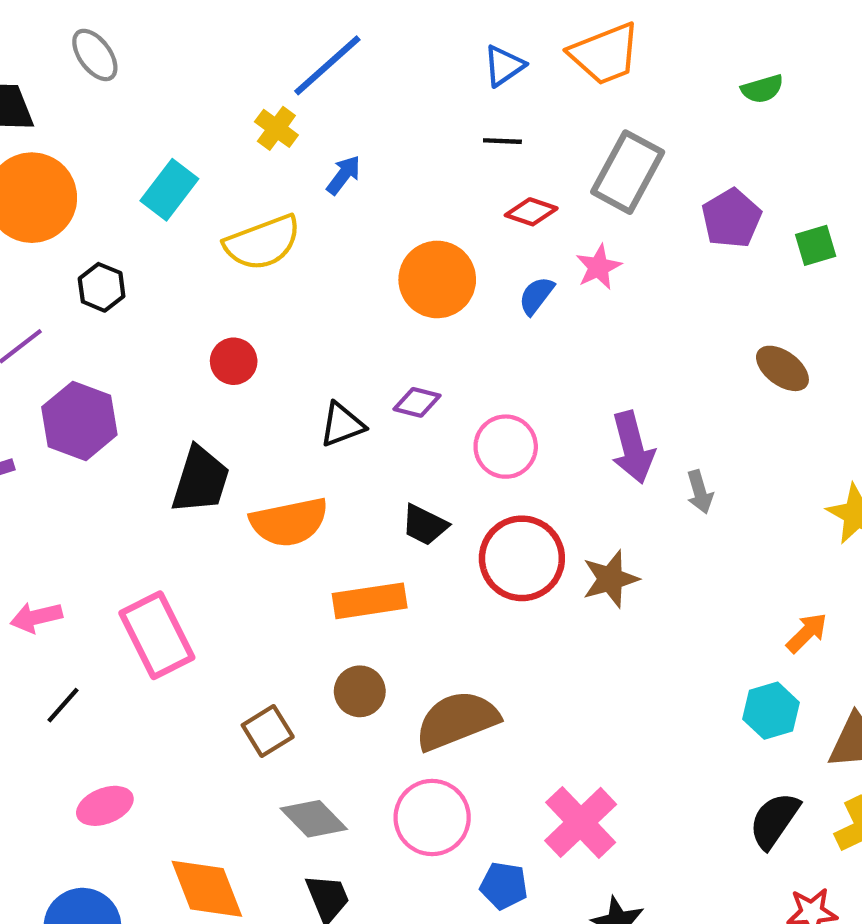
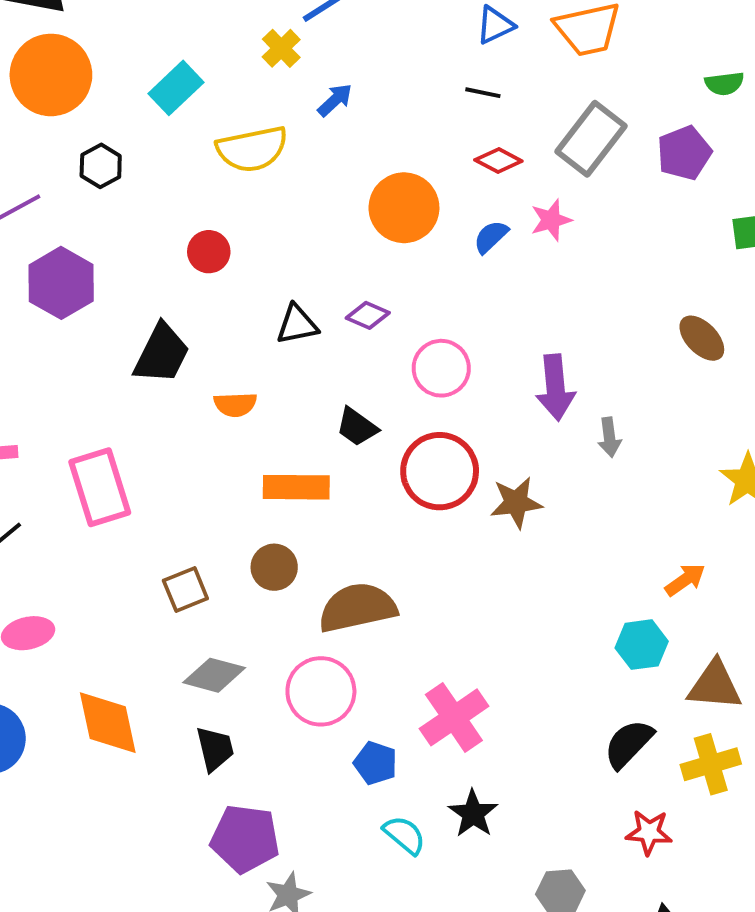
purple pentagon: (731, 218) -> (684, 153), moved
orange semicircle: (289, 522) -> (235, 405), size x0.6
gray diamond: (314, 819) -> (214, 675), turned -40

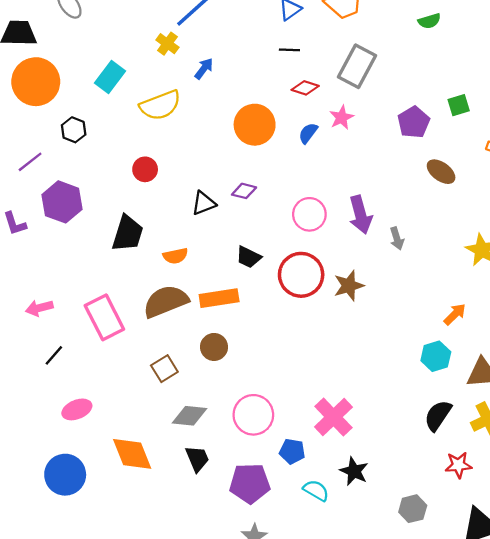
purple pentagon: (684, 153) -> (414, 122), moved
pink circle: (441, 368) -> (309, 214), moved
brown semicircle: (357, 608) -> (166, 301), moved
purple pentagon: (245, 839) -> (250, 483), moved

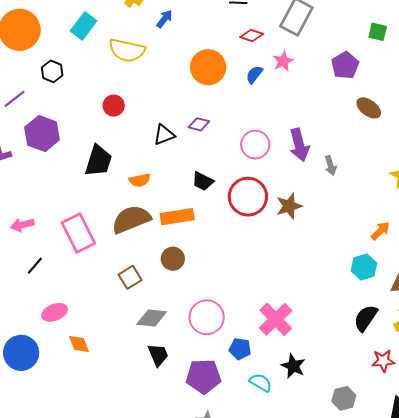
yellow semicircle: (160, 105) -> (127, 50), turned 33
green square: (459, 105) -> (378, 32), moved, turned 30
orange diamond: (132, 454) -> (79, 344), moved, size x0.6
blue circle: (65, 475) -> (21, 353), moved

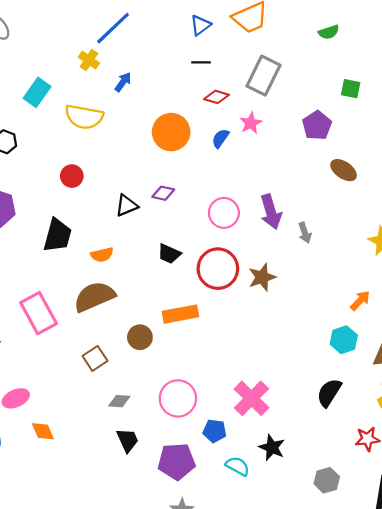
orange rectangle: (177, 217) -> (180, 314), moved
gray diamond: (152, 318) -> (119, 401), size x0.7
black semicircle: (366, 318) -> (329, 393), moved

